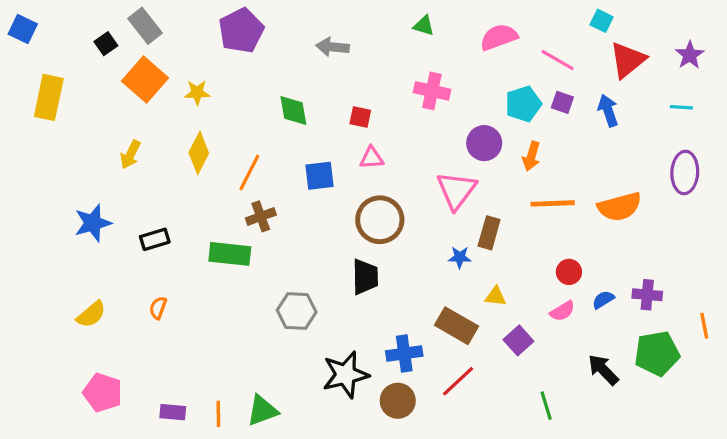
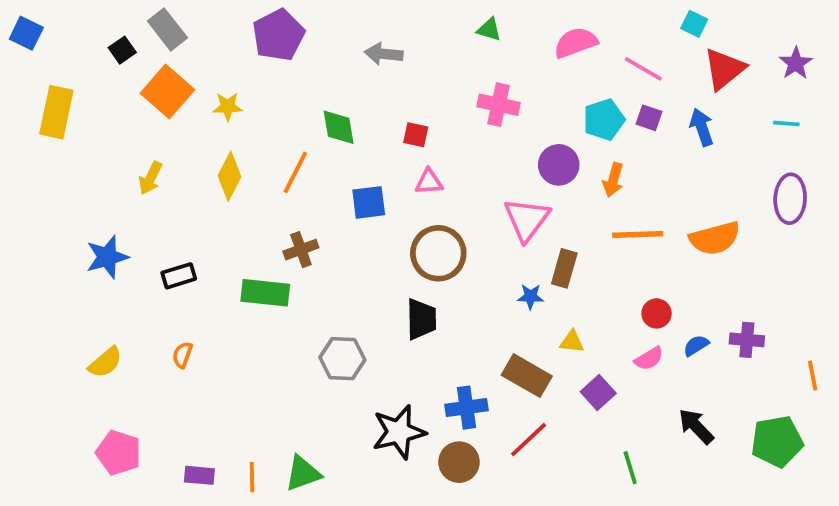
orange line: (249, 172) -> (295, 172), moved
green pentagon: (657, 353) -> (777, 441), moved

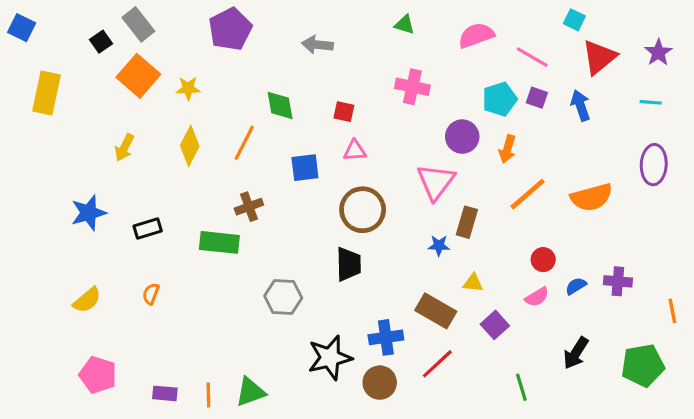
orange line: (638, 234) -> (528, 194), turned -39
black arrow: (696, 426) -> (576, 353), turned -104

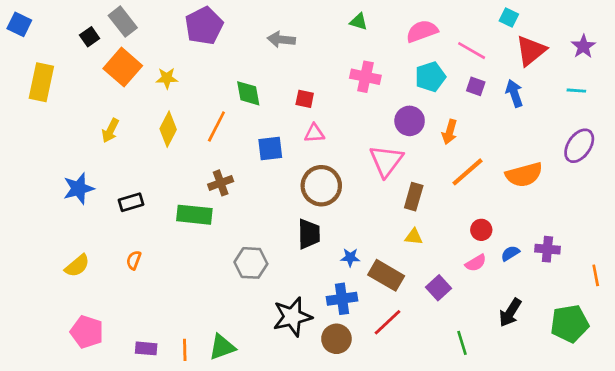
cyan pentagon: (500, 99) -> (430, 77), moved
purple ellipse: (654, 165) -> (579, 146), turned 32
blue star: (439, 246) -> (350, 257), moved
yellow triangle: (473, 283) -> (414, 237), moved

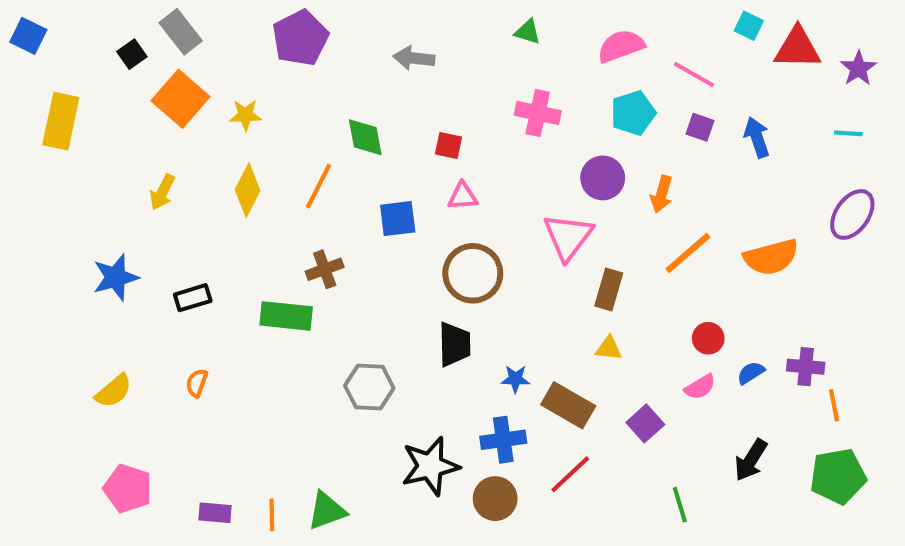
red triangle: (531, 51) -> (797, 48), moved, turned 40
orange line: (596, 275) -> (834, 405), moved

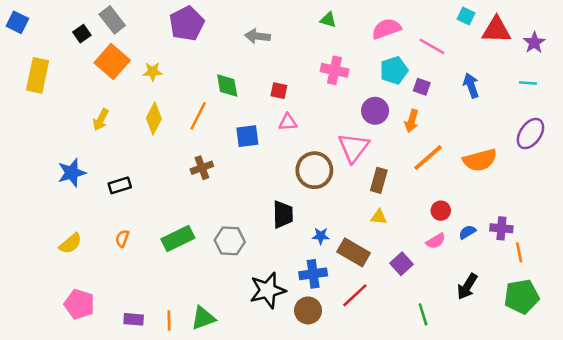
purple square: (700, 127) -> (422, 87), moved
brown circle: (473, 273) -> (314, 170), moved
green rectangle: (286, 316) -> (178, 238), moved, turned -32

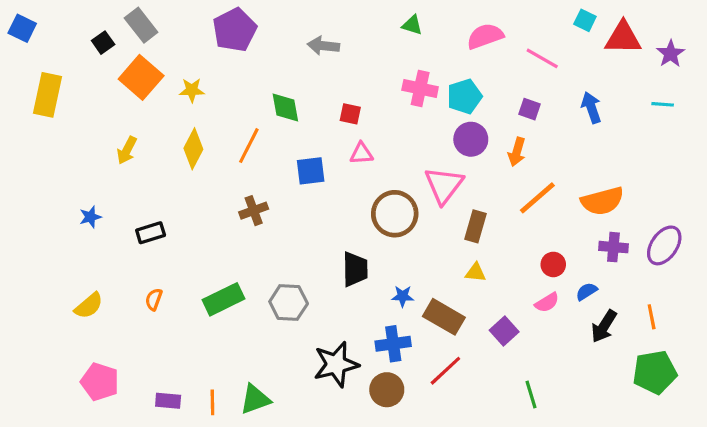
cyan pentagon: (394, 70) -> (464, 96), moved
purple ellipse: (530, 134) -> (664, 245), moved
blue star: (72, 173) -> (90, 217), size x0.6
purple cross: (501, 228) -> (613, 247), moved
black arrow: (467, 286) -> (604, 326), moved

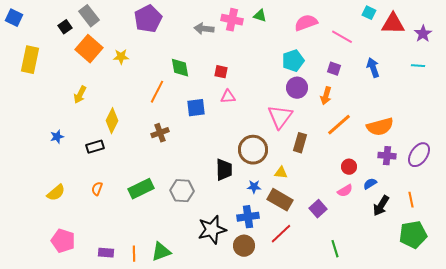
pink cross: (420, 88) -> (232, 20), moved
yellow diamond: (193, 149) -> (112, 121), moved
brown circle: (395, 214) -> (253, 150), moved
yellow triangle: (476, 272) -> (281, 173), moved

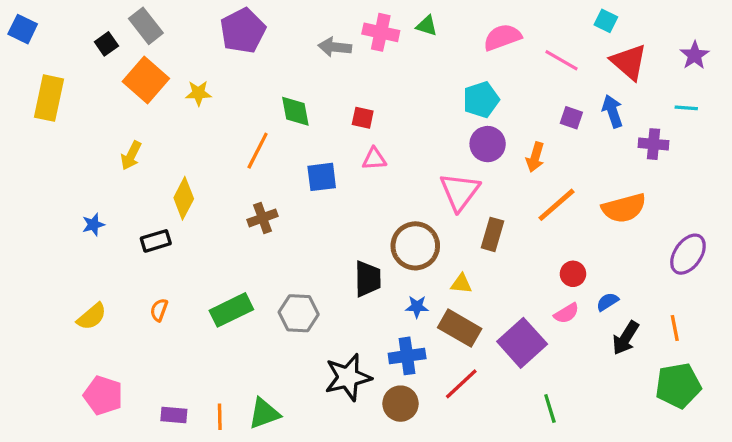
red triangle: (393, 24) -> (629, 62), moved, turned 40
purple square: (334, 69) -> (571, 118), moved
purple cross: (387, 156) -> (653, 144), moved
purple square: (318, 209) -> (522, 343), size x1.6

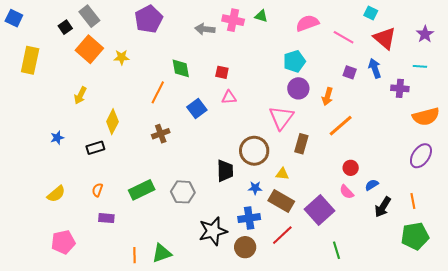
blue square: (322, 177) -> (197, 109), turned -30
orange semicircle: (624, 208) -> (426, 117), moved
pink semicircle: (566, 313) -> (347, 192), turned 77
pink pentagon: (103, 395) -> (63, 242), turned -30
purple rectangle: (174, 415) -> (106, 218), moved

